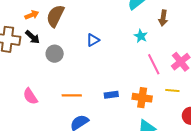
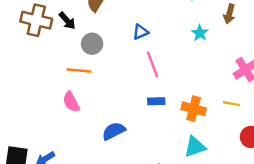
pink line: (154, 64) -> (153, 64), moved
orange line: (72, 95) -> (79, 70), moved
pink semicircle: (30, 96) -> (71, 102), moved

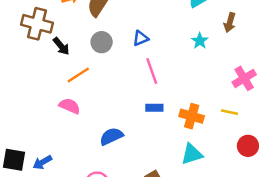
black arrow: (67, 21) -> (61, 46), moved
gray circle: (92, 44) -> (102, 42), moved
orange line: (79, 70) -> (78, 75), turned -40
pink semicircle: (71, 102) -> (70, 106), turned 140

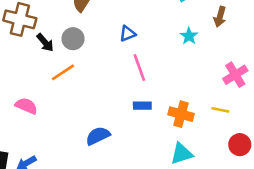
gray circle: (102, 42) -> (73, 39), moved
pink semicircle: (70, 106) -> (26, 106), moved

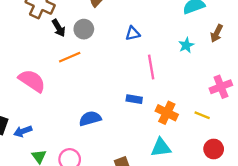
pink line: (139, 68) -> (151, 67), moved
pink semicircle: (26, 106) -> (32, 81), size x1.4

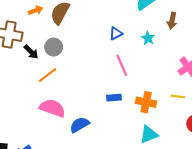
blue triangle: (133, 33) -> (116, 33), moved
pink semicircle: (32, 81) -> (52, 108), moved

